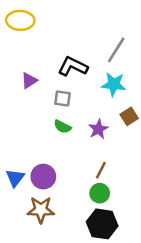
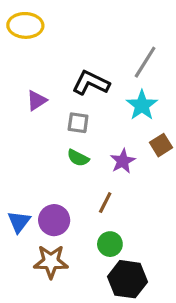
cyan star: (114, 84) -> (142, 105), turned 30
brown line: (101, 170) -> (105, 203), moved
green circle: (100, 193) -> (110, 244), moved

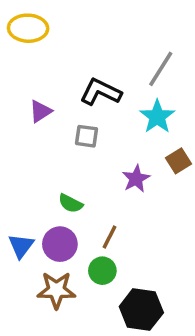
green semicircle: (78, 158) -> (71, 203), moved
brown line: (105, 203) -> (109, 237), moved
green circle: (110, 244) -> (102, 271), moved

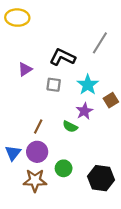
cyan star: (157, 117) -> (88, 85), moved
green semicircle: (71, 203) -> (70, 127), moved
brown line: (109, 237) -> (38, 127), moved
black hexagon: (141, 310) -> (101, 178), moved

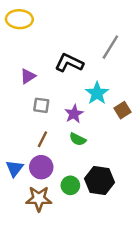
gray square: (54, 85) -> (41, 105), moved
purple star: (84, 111) -> (74, 114), moved
black hexagon: (101, 178) -> (99, 181), moved

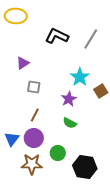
black L-shape: (69, 63) -> (57, 36), moved
purple star: (74, 114) -> (69, 99), moved
green semicircle: (78, 139) -> (70, 123), moved
black hexagon: (99, 181) -> (85, 167), moved

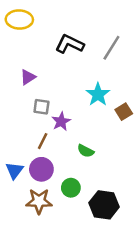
purple star: (69, 99) -> (61, 121), moved

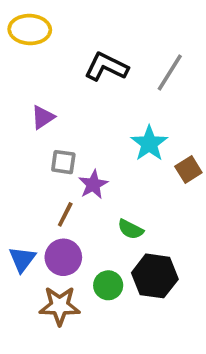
black hexagon: (104, 205) -> (155, 276), moved

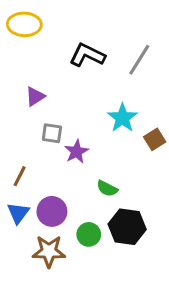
brown line: (65, 214) -> (20, 176), moved

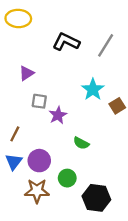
black hexagon: (127, 227) -> (96, 198), moved

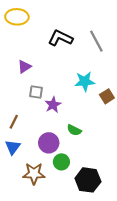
gray line: (106, 45) -> (96, 41), turned -60
cyan star: (93, 90) -> (85, 81), turned 30
purple circle: (39, 161) -> (49, 143), moved

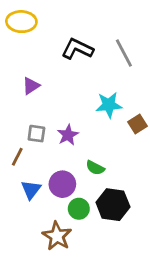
gray square: (36, 92) -> (36, 134), moved
blue triangle: (13, 147) -> (31, 190), moved
brown star: (34, 174) -> (57, 236), moved, turned 30
black hexagon: (88, 180) -> (113, 205), moved

